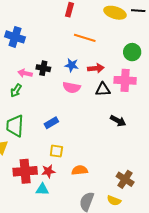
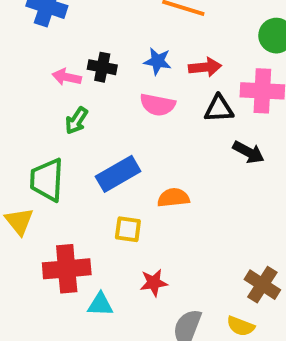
green arrow: (16, 90) -> (77, 121), moved
black arrow: (118, 121) -> (249, 152), moved
blue rectangle: (51, 123) -> (118, 174), size x1.5
orange semicircle: (80, 170) -> (173, 198), moved
red star: (48, 171) -> (154, 283), moved

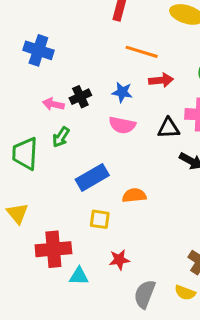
black cross: (102, 67) -> (80, 97), turned -36
red arrow: (205, 67) -> (161, 80), moved
green trapezoid: (47, 180) -> (25, 154), moved

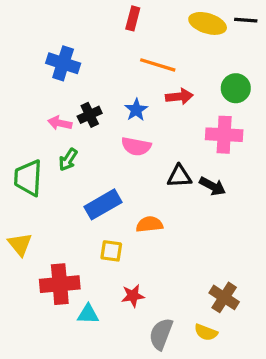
blue cross: (38, 50) -> (63, 63), moved
blue star: (122, 92) -> (136, 110), turned 30
black triangle: (169, 128) -> (179, 176), moved

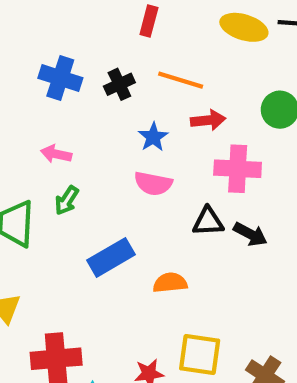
black cross: (90, 115) -> (119, 84), moved
pink cross: (224, 135) -> (238, 169), moved
yellow square: (111, 251) -> (200, 354), moved, size x1.5

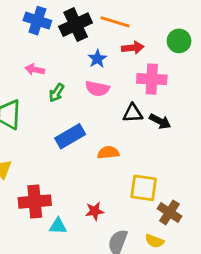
black cross: (119, 84) -> (76, 25), size x1.6
green arrow: (67, 200) -> (57, 93), moved
yellow square: (200, 354) -> (144, 188), moved

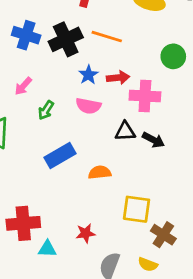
red arrow: (133, 48) -> (118, 78), moved
pink arrow: (35, 70) -> (23, 86), turned -60

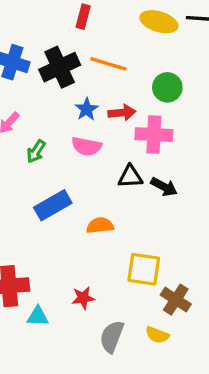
green circle: (173, 56) -> (167, 87), moved

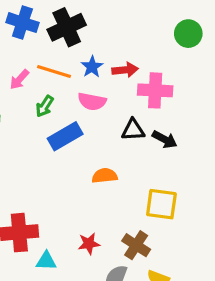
orange line: (108, 64) -> (54, 71), moved
green circle: (167, 87) -> (188, 34), moved
blue rectangle: (53, 205) -> (65, 136), moved
yellow square: (144, 269) -> (161, 204), moved
brown cross: (176, 300) -> (136, 245), moved

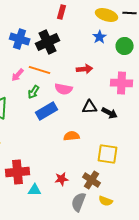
blue star: (92, 67) -> (100, 37), moved
pink cross: (155, 90) -> (122, 83), moved

